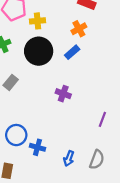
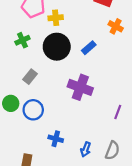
orange cross: (79, 29) -> (116, 26), moved, turned -32
purple cross: (63, 94) -> (80, 87), size x1.6
blue circle: (16, 135) -> (33, 110), moved

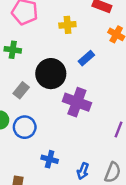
yellow cross: (56, 18) -> (67, 25), moved
green cross: (22, 40) -> (13, 50), turned 32
black circle: (57, 47) -> (51, 74), moved

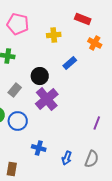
black circle: (51, 74) -> (40, 76), size x0.7
purple cross: (77, 102) -> (47, 99), moved, turned 30

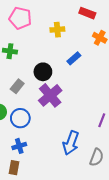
blue cross: (39, 148) -> (19, 146), moved, turned -32
blue arrow: (67, 158) -> (71, 143), moved, size x1.6

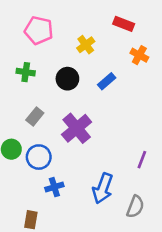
yellow cross: (57, 30) -> (86, 45), turned -32
black circle: (43, 72) -> (67, 79), moved
blue cross: (19, 146) -> (54, 187), moved

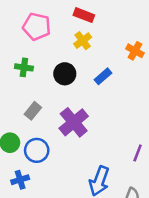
red rectangle: (124, 24) -> (84, 15), moved
blue cross: (54, 187) -> (20, 180), moved

